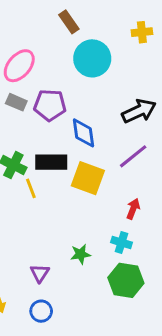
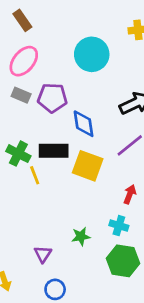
brown rectangle: (69, 22) -> (22, 20), moved
blue circle: (41, 311) -> (55, 289), moved

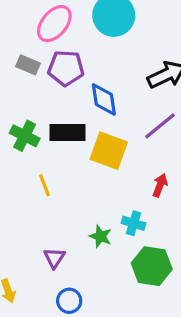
pink ellipse: (24, 61) -> (54, 24), moved
yellow line: (35, 175) -> (44, 185), moved
cyan cross: (119, 226) -> (134, 223), moved
green star: (81, 236) -> (101, 236), turned 30

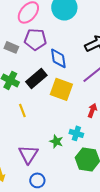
gray rectangle: (28, 65) -> (11, 47), moved
black rectangle: (68, 132) -> (36, 78), turned -40
purple triangle: (54, 258) -> (28, 154), size x1.5

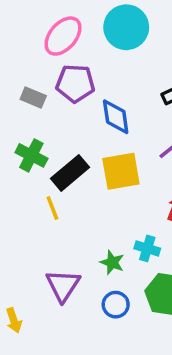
black rectangle: (36, 78) -> (70, 173), moved
yellow square: (61, 89) -> (121, 171), turned -30
blue circle: (37, 180) -> (116, 305), moved

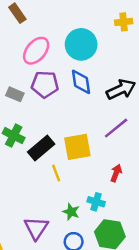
blue diamond: (116, 117) -> (81, 82), moved
yellow line: (52, 208) -> (56, 173), moved

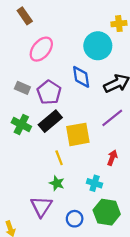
cyan circle: (81, 44) -> (98, 46), moved
purple pentagon: (45, 84) -> (49, 92), moved, turned 30
black rectangle: (41, 148) -> (50, 121), moved
green star: (71, 212) -> (57, 183), moved

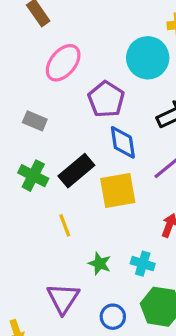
blue diamond: (81, 77) -> (123, 142), moved
purple pentagon: (49, 92) -> (106, 99), moved
yellow line: (59, 158) -> (65, 225), moved
green star: (57, 183) -> (100, 264), moved

